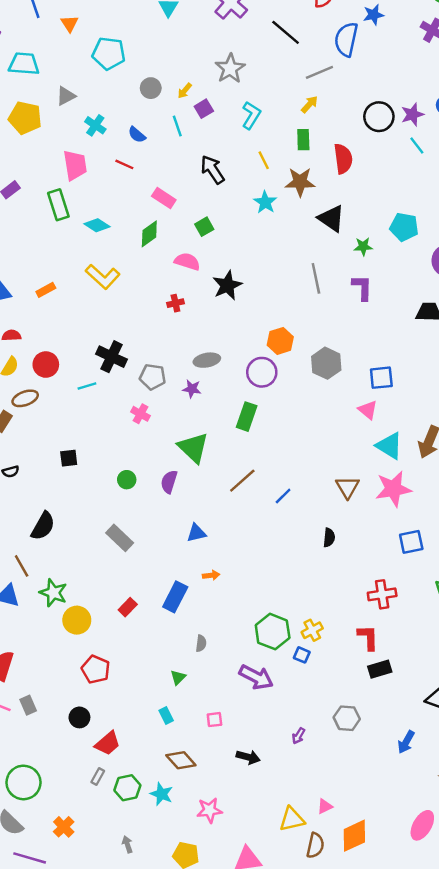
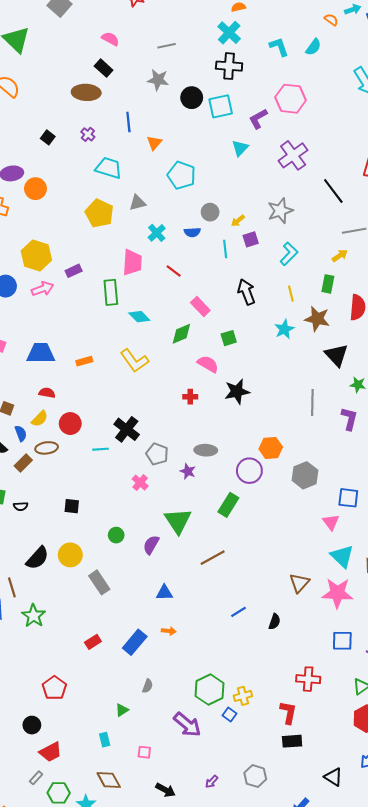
blue semicircle: (137, 135) -> (192, 232), moved, turned -56
blue line: (283, 496) -> (239, 612), moved
yellow circle: (77, 620) -> (70, 555), moved

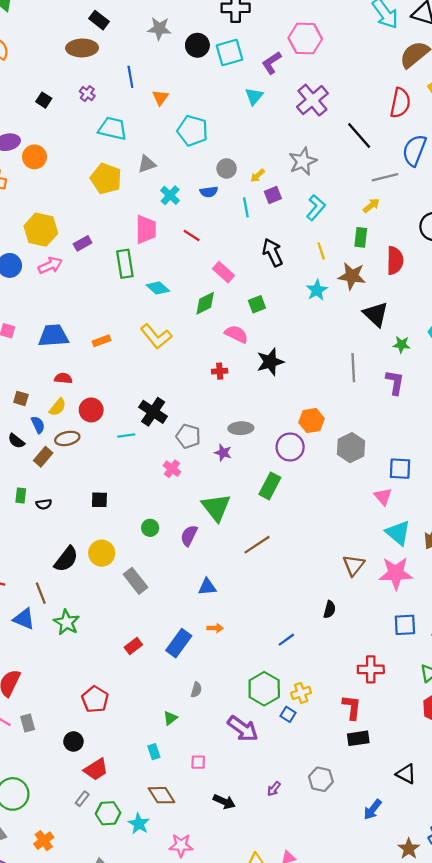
blue line: (239, 612) -> (286, 640), moved

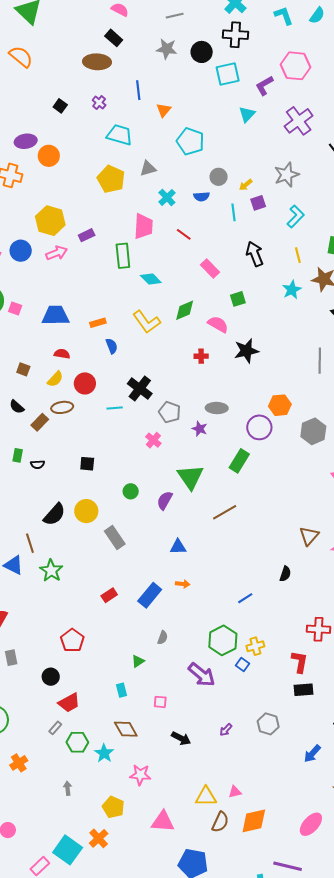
black circle: (197, 45) -> (202, 52), moved
green diamond: (205, 303) -> (185, 310), moved
blue semicircle: (38, 425) -> (112, 346), moved

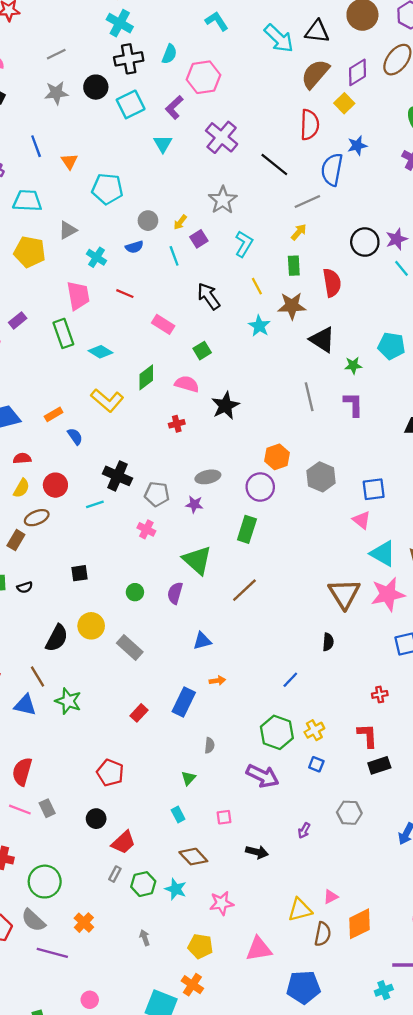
cyan semicircle: (317, 15) -> (169, 54), moved
cyan L-shape: (284, 16) -> (217, 21), moved
brown triangle: (309, 536) -> (344, 594), size x1.4
red cross: (318, 629) -> (380, 694), size x0.6
blue square: (243, 665) -> (316, 764), moved

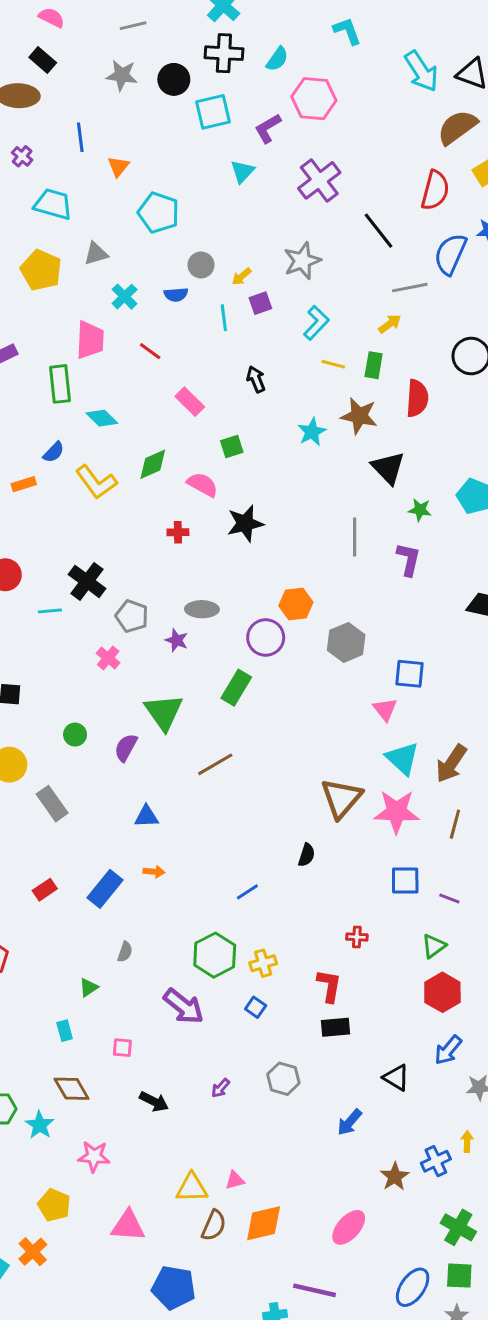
yellow line: (257, 286) -> (333, 364), moved, turned -60
black arrow: (209, 296) -> (256, 379), size x0.7
blue semicircle: (75, 436) -> (54, 452), moved, turned 66

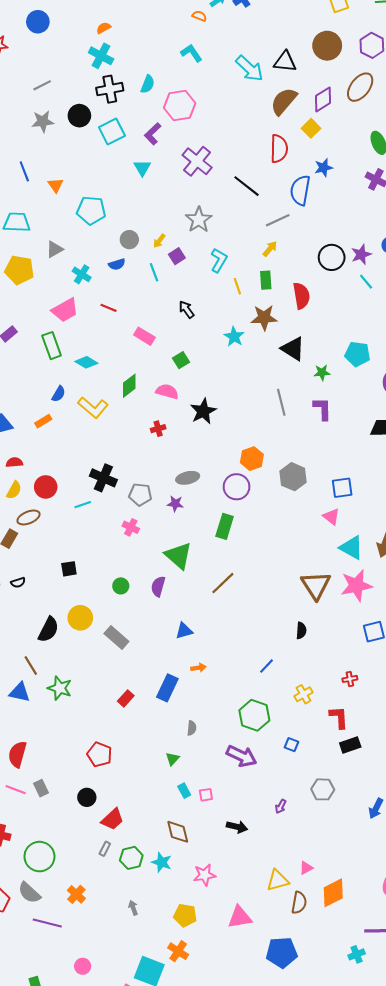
pink trapezoid: (90, 340) -> (65, 310), turned 72
yellow line: (333, 364) -> (237, 286), turned 70
yellow cross: (263, 963) -> (303, 694), moved
cyan rectangle: (65, 1031) -> (184, 791), moved
brown diamond: (72, 1089) -> (178, 832), turned 30

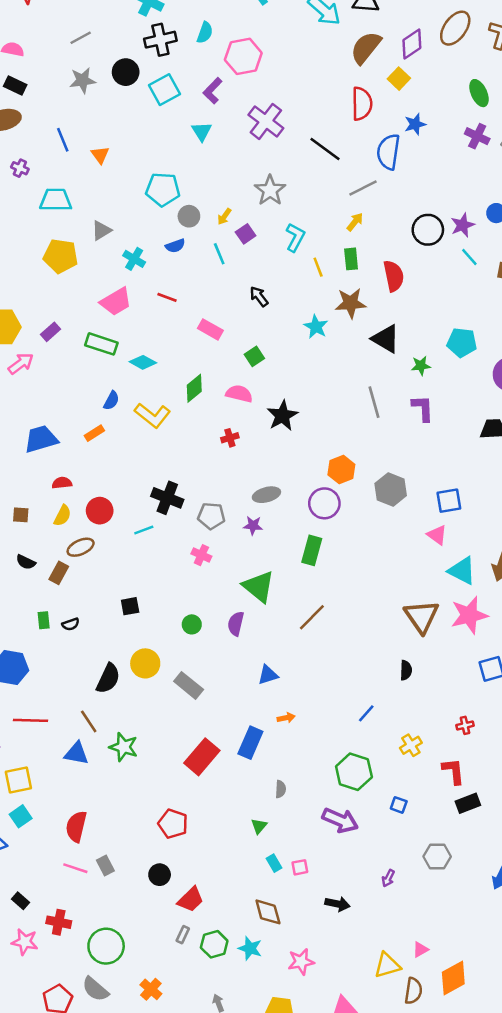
cyan pentagon: (91, 210) -> (163, 189), moved
green rectangle: (52, 346) -> (101, 344), turned -50
red rectangle: (126, 698) -> (202, 757), size x1.8

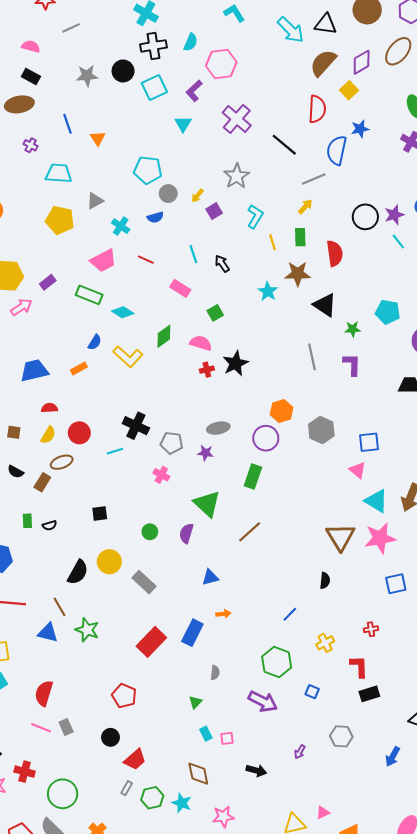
gray line: (81, 38) -> (71, 28), moved
cyan line: (219, 254) -> (193, 254), moved
red cross: (230, 438) -> (207, 370), moved

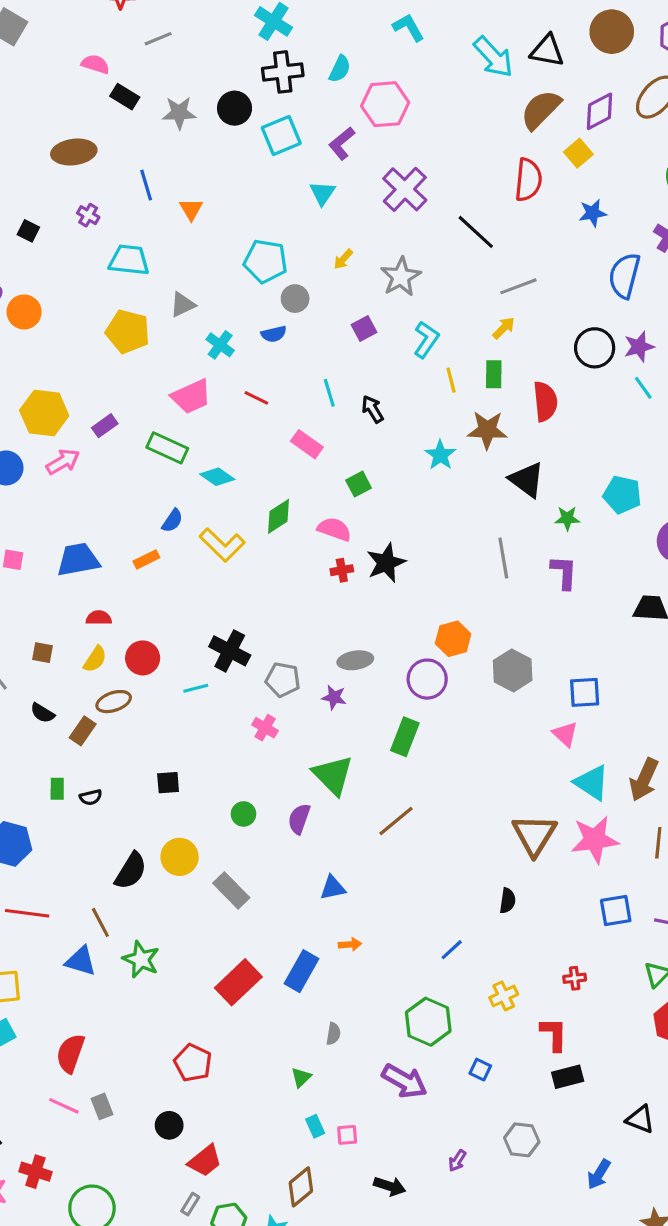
black rectangle: (31, 77) -> (125, 97), moved
blue semicircle: (337, 150) -> (624, 276), moved
yellow arrow: (197, 196) -> (343, 259), moved
brown diamond: (198, 774) -> (301, 1187), turned 60

